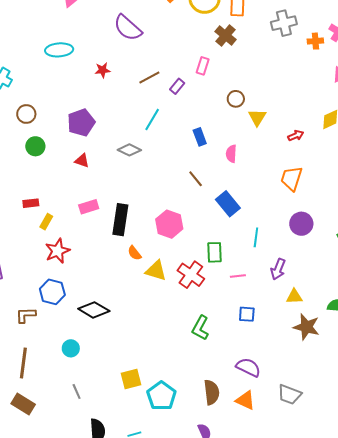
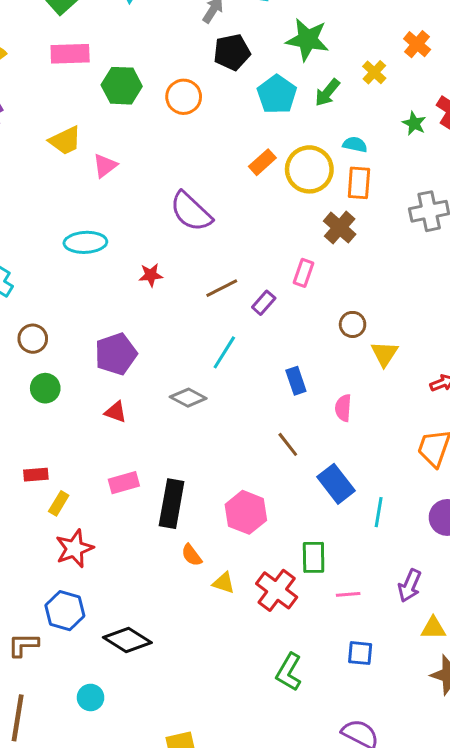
cyan line: (256, 237) -> (379, 512), moved
yellow triangle: (156, 271) -> (224, 583), size x0.7

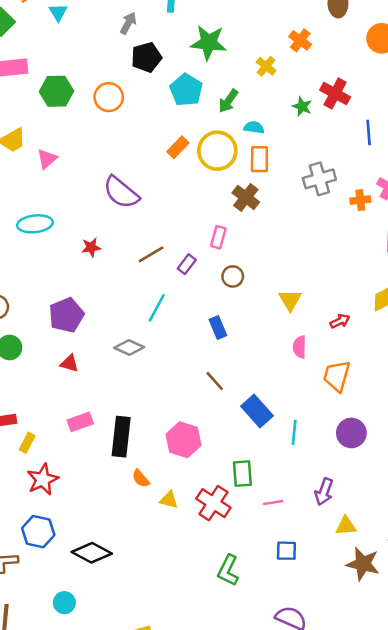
green arrow: (327, 93) -> (228, 101), moved
brown circle: (353, 324) -> (233, 276), moved
pink semicircle: (343, 408) -> (300, 347), moved

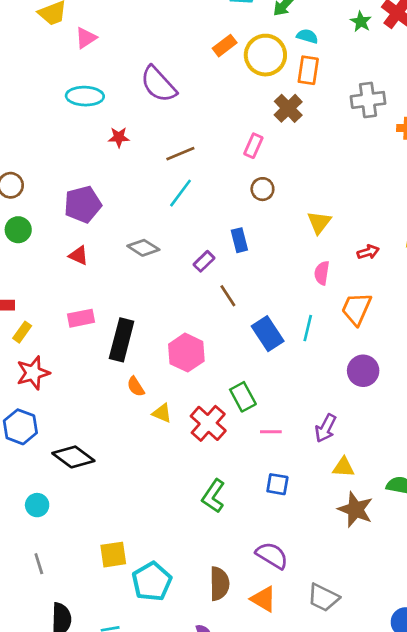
cyan ellipse: (35, 224) -> (85, 96), moved
purple rectangle: (187, 264) -> (204, 261), moved
cyan line: (157, 308) -> (181, 193), moved
cyan line: (294, 432) -> (308, 328), moved
green rectangle: (242, 474) -> (243, 397), turned -32

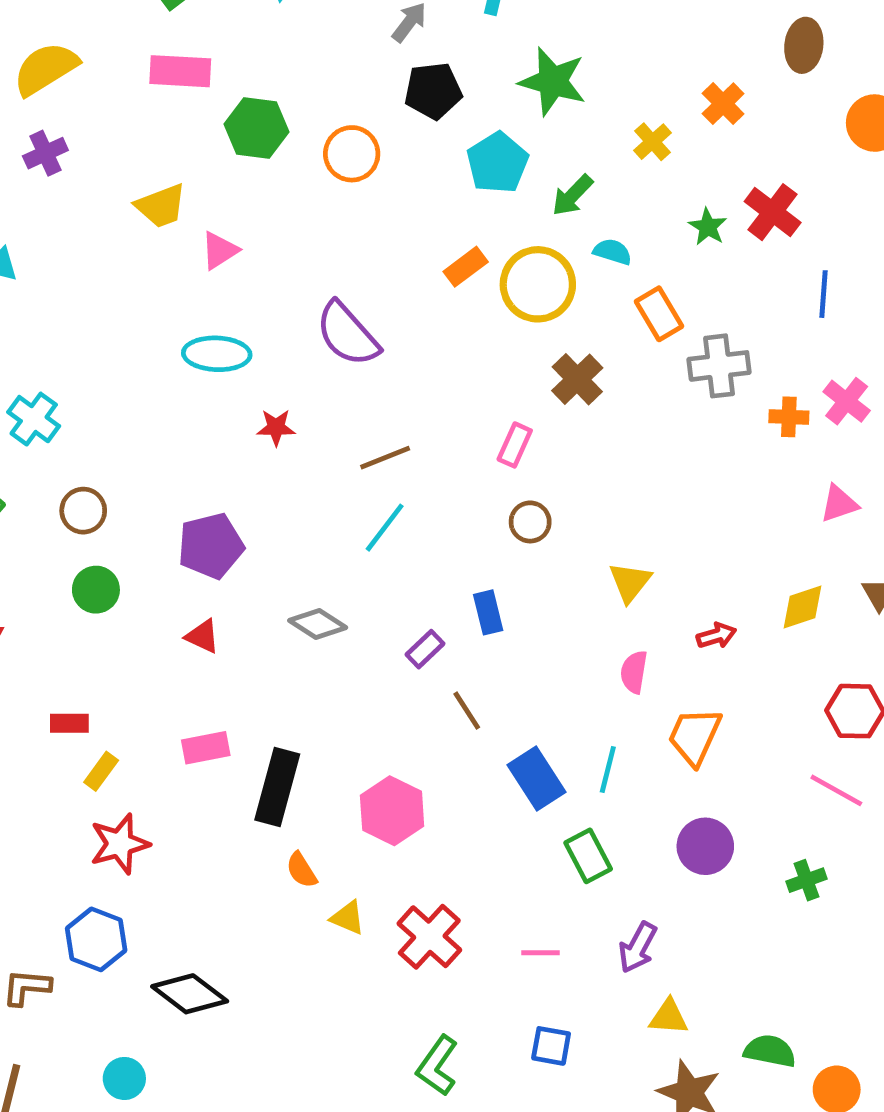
orange rectangle: (308, 70) -> (659, 314), moved, turned -40
green rectangle: (243, 397) -> (588, 856), moved

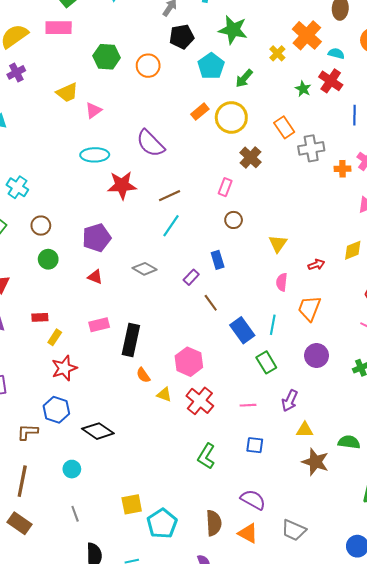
pink rectangle: (180, 71) -> (59, 28), moved
orange cross: (723, 104) -> (307, 35), size x1.6
cyan semicircle: (612, 252) -> (336, 53), moved
red star: (276, 427) -> (122, 185), size x1.8
pink hexagon: (392, 811) -> (189, 362), moved

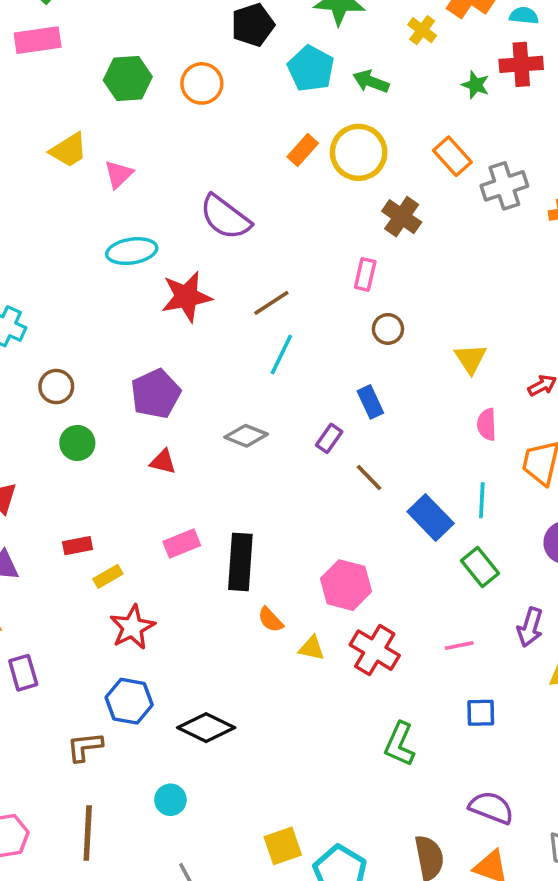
green arrow: (244, 78) -> (371, 82), turned 78
red cross: (331, 81) -> (521, 64), turned -30
yellow rectangle: (55, 337) -> (108, 576), turned 35

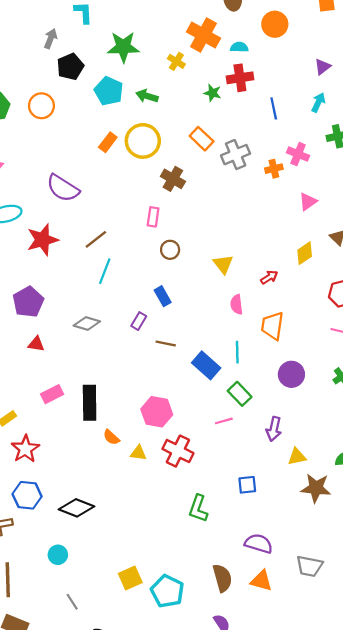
brown line: (369, 478) -> (166, 344), turned -30
pink line: (459, 646) -> (224, 421), moved

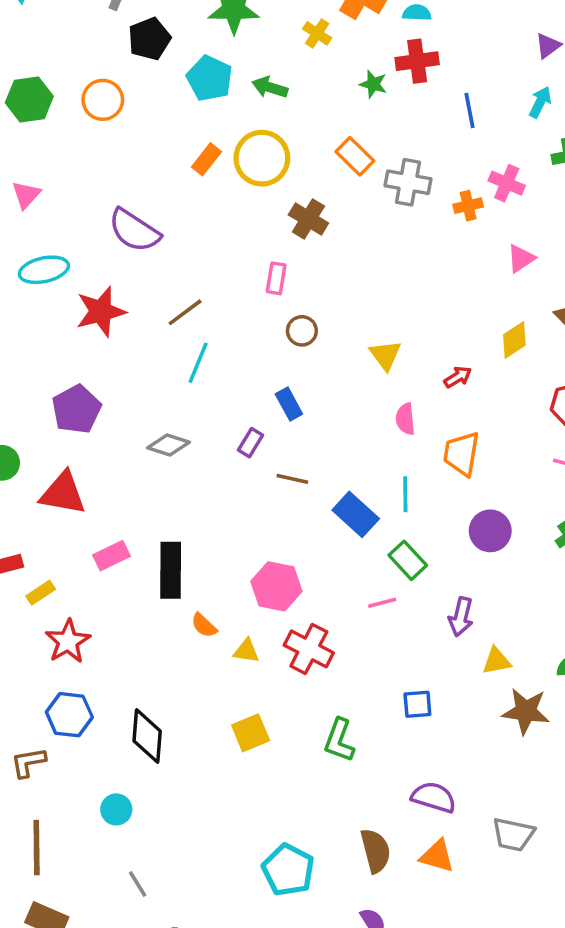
gray cross: (236, 155) -> (408, 182), turned 32
red triangle: (36, 344) -> (63, 493), moved, size x1.8
black diamond: (77, 508) -> (147, 736), turned 72
yellow square: (130, 578) -> (251, 733), moved

